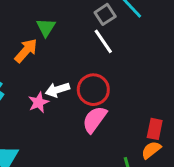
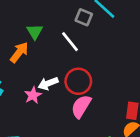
gray square: (105, 14) -> (84, 17), turned -30
white line: (103, 41) -> (70, 42), moved

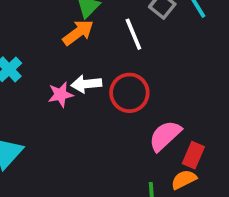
orange arrow: (19, 52) -> (78, 32), moved
pink semicircle: (81, 106) -> (165, 136), moved

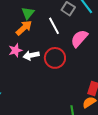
pink star: (61, 94) -> (15, 50), moved
pink semicircle: (165, 136) -> (79, 38), moved

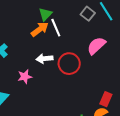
white line: (54, 26) -> (56, 28), moved
pink star: (15, 50) -> (25, 77), moved

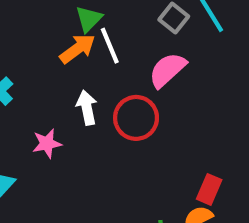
pink semicircle: (96, 46) -> (167, 70), moved
white arrow: (45, 59) -> (87, 108), turned 84

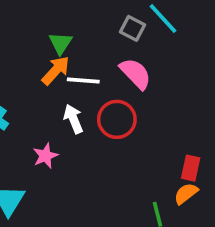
white line: (110, 46) -> (83, 80), moved, turned -52
pink semicircle: (167, 70) -> (136, 74), turned 100

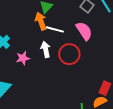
orange arrow: (56, 70) -> (41, 21), turned -72
pink star: (45, 156) -> (23, 58), moved

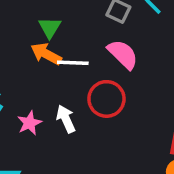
orange arrow: (41, 21) -> (46, 54), turned -30
white arrow: (46, 49) -> (66, 119), moved

